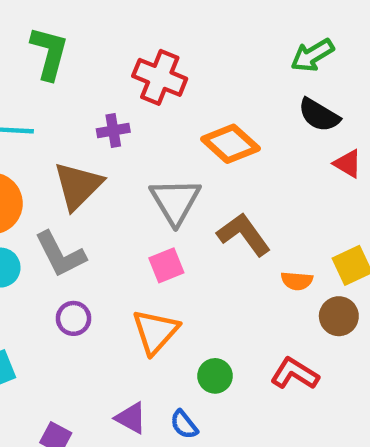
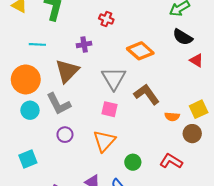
red cross: (160, 77) -> (106, 19), size x0.6
pink square: (166, 265) -> (110, 109), turned 35

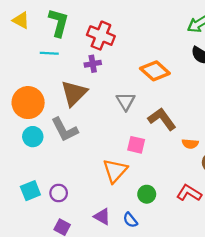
red cross: (106, 19) -> (101, 36), moved, size x1.6
cyan line: (37, 44) -> (49, 53), moved
gray triangle: (114, 78) -> (126, 101), size x0.7
pink square: (110, 109) -> (136, 145), moved
purple circle: (65, 135) -> (59, 193), moved

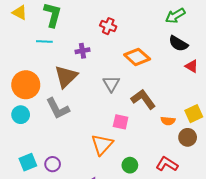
red cross: (101, 36) -> (108, 26), moved, size x0.7
cyan circle: (33, 137) -> (21, 115), moved

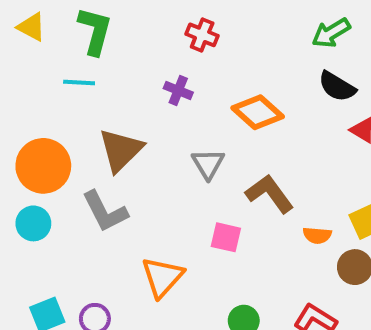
red cross: (108, 26) -> (202, 35), moved
purple cross: (82, 51) -> (178, 90), moved, turned 32
orange triangle: (102, 145) -> (162, 277), moved

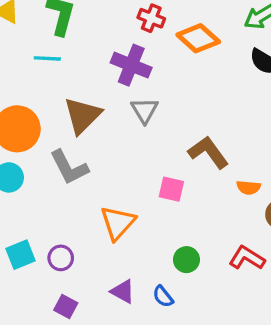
purple cross: (178, 90) -> (131, 65), size x1.6
orange diamond: (258, 112) -> (198, 38), moved
gray triangle: (208, 164) -> (145, 110), moved

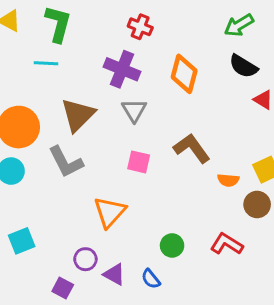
orange diamond: (198, 38) -> (184, 74), moved, turned 63
pink square: (171, 189) -> (139, 162), moved
purple circle: (61, 258) -> (85, 259), moved

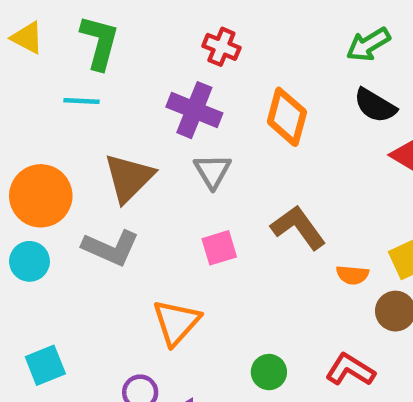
gray L-shape: (66, 162) -> (111, 248), turned -39
pink square: (139, 162) -> (219, 248), turned -30

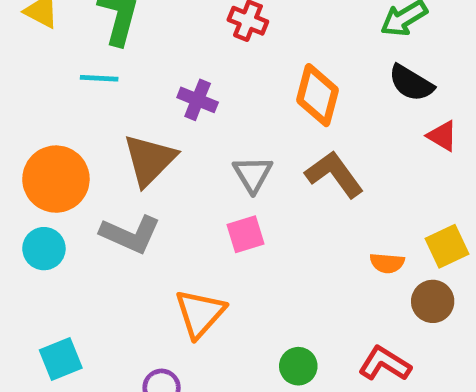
purple cross: (194, 110) -> (198, 100), moved, size x0.7
gray triangle: (212, 171) -> (253, 174), moved
brown L-shape: (298, 227) -> (334, 174), moved

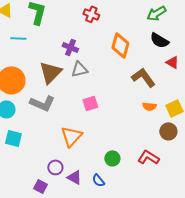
cyan line: (99, 78) -> (18, 38), moved
gray triangle: (253, 174) -> (79, 69), moved, turned 48
brown L-shape: (334, 174) -> (143, 77), moved
orange semicircle: (387, 263) -> (149, 106), moved
cyan square: (61, 359) -> (13, 138), moved, turned 36

